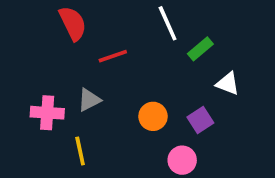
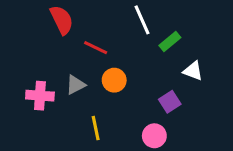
red line: (113, 56) -> (96, 48), turned 45
orange circle: (153, 116) -> (114, 80), moved
yellow line: (80, 151) -> (96, 128), moved

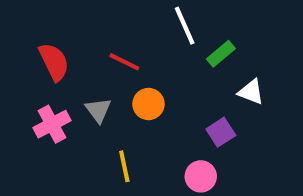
red semicircle: (62, 20) -> (54, 62), moved
gray triangle: (76, 85) -> (98, 110), turned -40
pink cross: (40, 96) -> (52, 124), turned -32

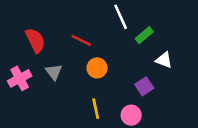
gray triangle: (98, 110) -> (54, 72), moved
pink cross: (52, 124) -> (20, 78), moved
yellow line: (124, 166) -> (96, 109), moved

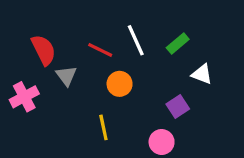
white line: (121, 17) -> (136, 40), moved
gray triangle: (54, 72) -> (66, 76), moved
yellow line: (96, 109) -> (103, 127), moved

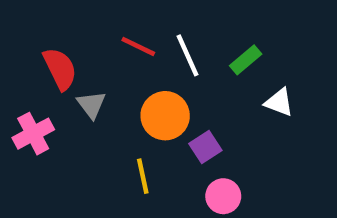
red line: (100, 50) -> (138, 46), moved
orange circle: (120, 84) -> (165, 116), size x1.4
purple square: (178, 106) -> (205, 147), moved

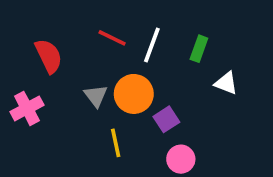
white line: (187, 55) -> (152, 45), turned 44
green rectangle: (246, 60) -> (199, 49), turned -30
gray triangle: (91, 105) -> (96, 96), moved

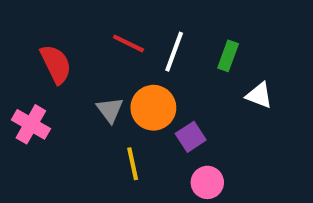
pink cross: (27, 108) -> (31, 124), turned -32

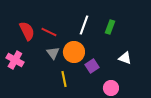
red line: (128, 43) -> (49, 32), moved
white triangle: (259, 95) -> (125, 58), moved
pink circle: (207, 182) -> (111, 88), moved

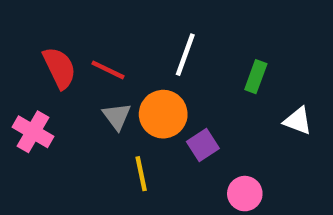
green rectangle: (110, 27) -> (256, 77), moved
white triangle: (125, 58) -> (298, 121), moved

